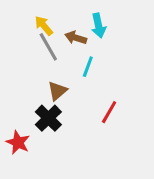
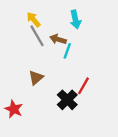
brown arrow: (76, 38) -> (58, 39), moved
brown triangle: (57, 91) -> (36, 78), moved
black cross: (48, 118) -> (67, 100), moved

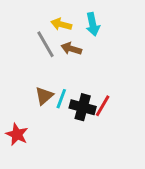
yellow arrow: (34, 20) -> (61, 24), moved, turned -35
cyan line: (67, 51) -> (61, 99), moved
black cross: (67, 100) -> (83, 107), moved, turned -30

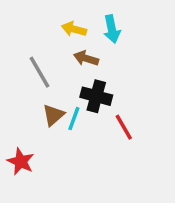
gray line: (46, 44) -> (40, 72), moved
red line: (103, 106) -> (124, 127), turned -60
black cross: (83, 107) -> (96, 96), moved

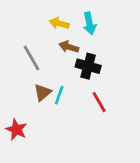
black cross: (96, 96) -> (88, 66), moved

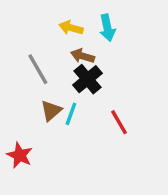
black cross: (88, 66) -> (88, 79), moved, turned 35

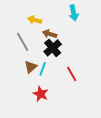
yellow arrow: (71, 28) -> (35, 20), moved
cyan arrow: (107, 28) -> (74, 13), moved
red star: (20, 155) -> (41, 94), moved

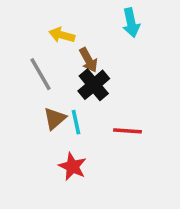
brown arrow: (50, 34) -> (88, 60), turned -136
cyan line: (43, 69) -> (76, 122), turned -32
red line: (72, 74) -> (127, 131), turned -56

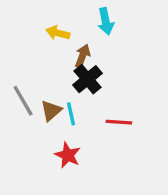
cyan arrow: (131, 23) -> (106, 21), moved
brown arrow: (88, 60) -> (83, 56), turned -130
gray line: (41, 74) -> (23, 101), moved

